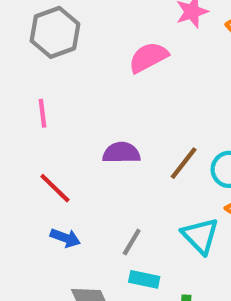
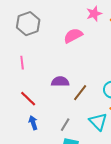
brown line: (184, 163) -> (80, 93), moved
blue arrow: (65, 238) -> (33, 123), turned -128

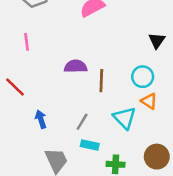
brown line: (80, 93) -> (101, 81), turned -36
red line: (28, 99) -> (15, 87), moved

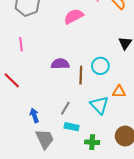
cyan circle: (143, 77) -> (100, 66), moved
orange triangle: (149, 101) -> (119, 92), turned -32
blue arrow: (41, 119) -> (34, 115), moved

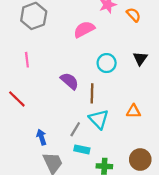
purple semicircle: (60, 64) -> (70, 81), turned 42
cyan circle: (100, 66) -> (107, 63), moved
cyan triangle: (99, 105) -> (99, 119), moved

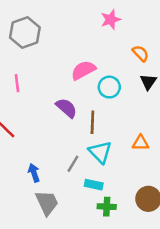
orange semicircle: (134, 15) -> (141, 53), moved
pink semicircle: (84, 29) -> (83, 70), moved
cyan rectangle: (82, 149) -> (94, 185), moved

